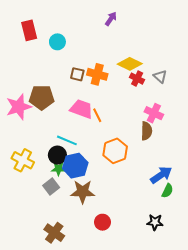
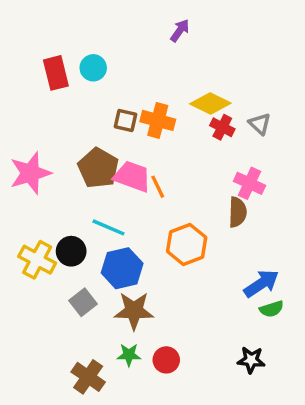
red rectangle: (29, 30) -> (56, 73), moved
brown pentagon: (42, 97) -> (98, 168), moved, turned 30
black circle: (57, 155) -> (71, 251), moved
green star: (58, 169) -> (129, 355), moved
green semicircle: (167, 191) -> (272, 309), turned 48

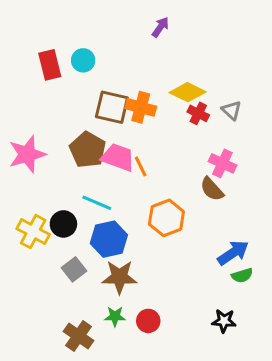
brown square: (125, 120) -> (112, 107), size x1.6
brown semicircle: (238, 212) -> (212, 189), turned 136

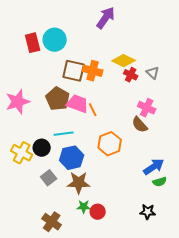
purple arrow: (160, 27) -> (106, 18), size x1.6
cyan circle: (83, 60) -> (55, 40), size x1.5
cyan line: (97, 203) -> (64, 134), turned -30
green star: (115, 316) -> (84, 207), moved

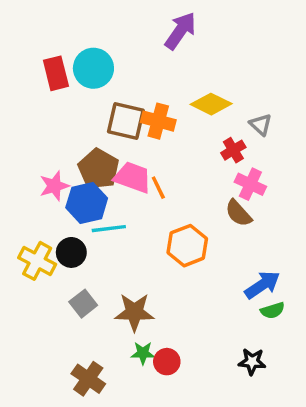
red cross: (131, 75) -> (233, 150), moved, turned 32
pink star: (18, 102) -> (54, 186), moved, size x0.7
blue hexagon: (72, 158) -> (87, 203), moved

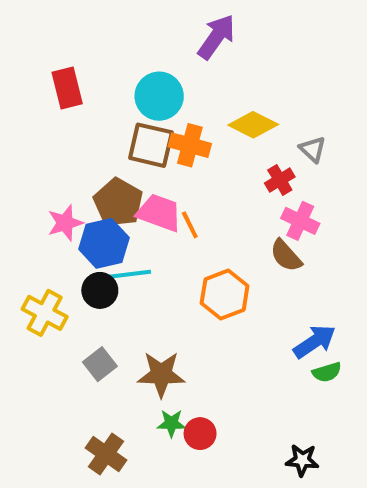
cyan circle: (93, 68) -> (159, 96), moved
black circle: (71, 252) -> (100, 290), moved
black star: (252, 362) -> (302, 460), moved

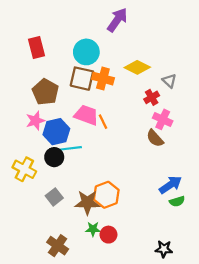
brown pentagon: (118, 202) -> (45, 92), moved
orange hexagon: (225, 294) -> (106, 195), moved

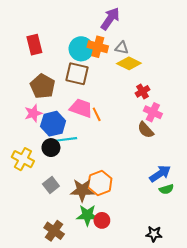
orange cross: (103, 79) -> (98, 47), moved
gray triangle: (169, 81) -> (122, 48), moved, turned -32
green star: (93, 229) -> (87, 215), size x1.5

